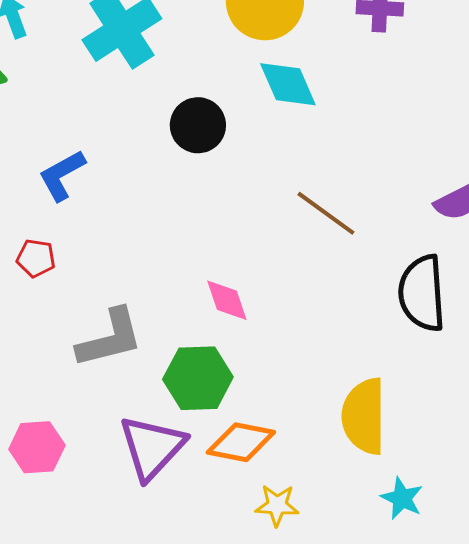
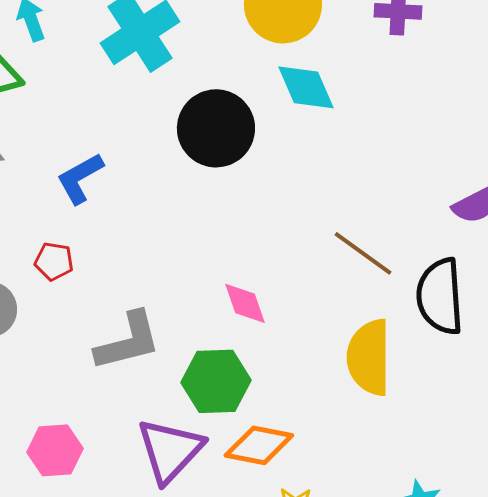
black circle: (198, 125) -> (216, 128), size x1.4
brown line: (326, 213) -> (363, 253), moved
yellow semicircle: (364, 416) -> (369, 357), moved

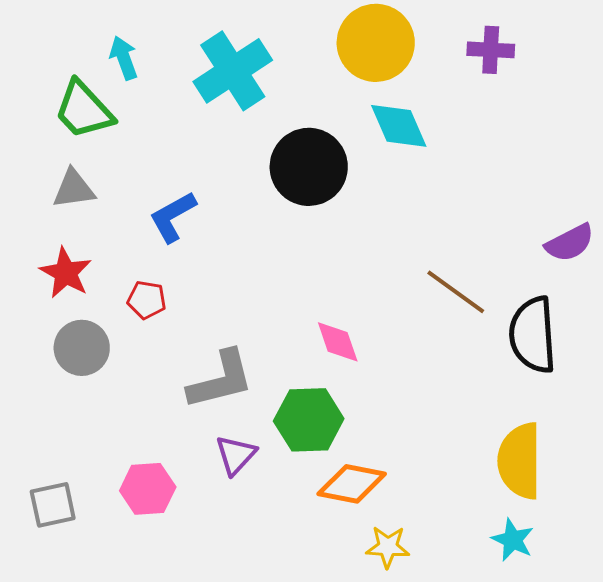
yellow semicircle: (369, 357) -> (520, 461), moved
purple triangle: (170, 450) -> (236, 455), moved, size x0.6

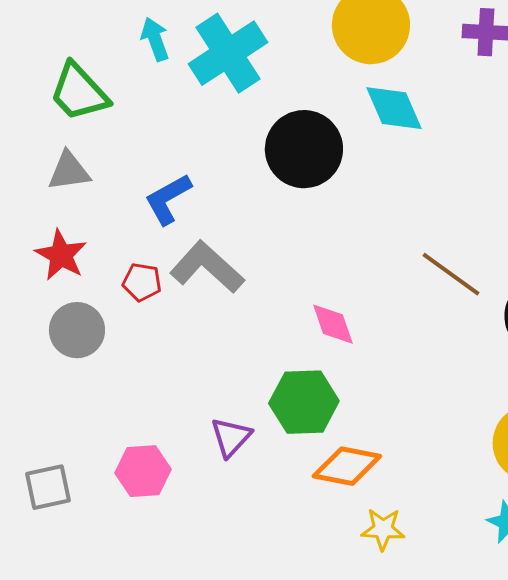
cyan arrow: (124, 58) -> (155, 39), moved
gray L-shape: (221, 380) -> (207, 267), moved, turned -124

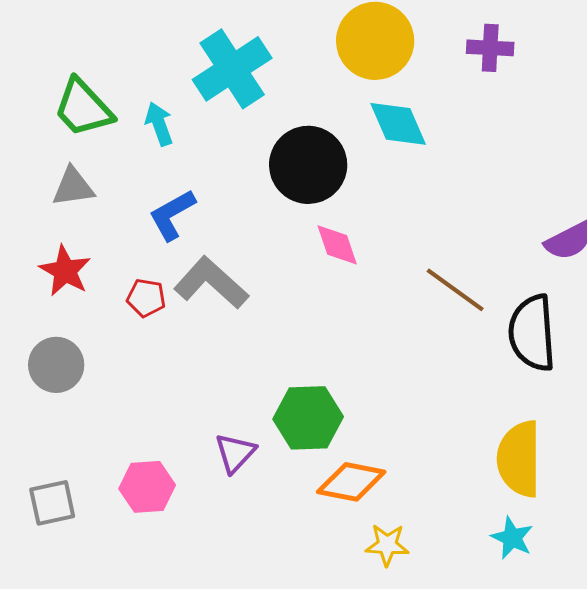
cyan arrow: (155, 39) -> (159, 124), moved
pink diamond: (333, 324) -> (337, 245), moved
gray circle: (77, 330) -> (56, 365), moved

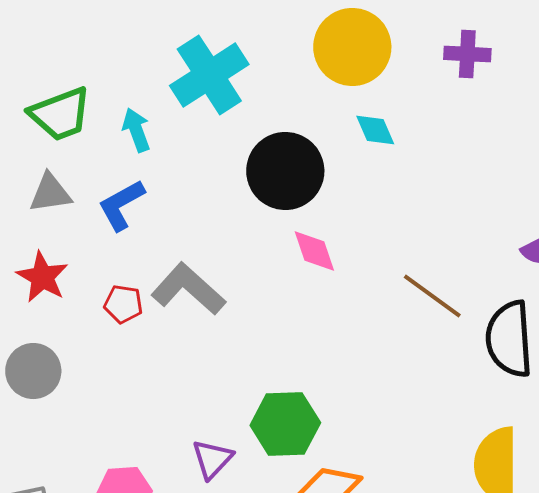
green trapezoid: (83, 108) -> (60, 114), turned -68
cyan diamond: (398, 124) -> (375, 130), size x0.7
blue L-shape: (172, 215) -> (121, 205), moved

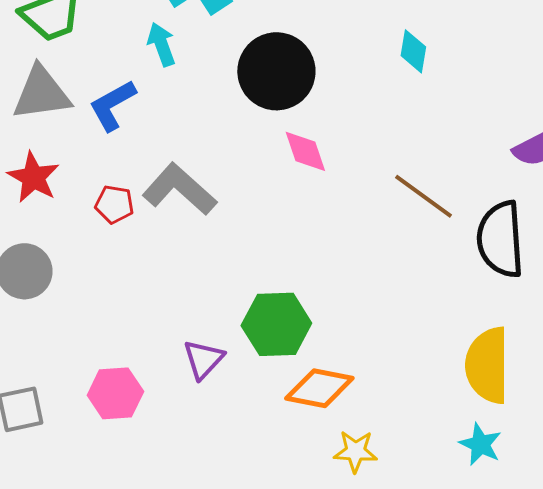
cyan arrow: (136, 130) -> (161, 44), moved
cyan diamond: (375, 130) -> (413, 51), moved, turned 33
gray triangle: (50, 193) -> (41, 93), size x1.4

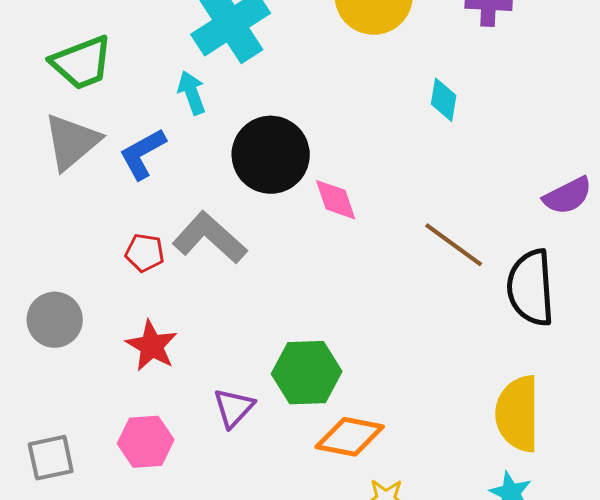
black circle: (276, 71) -> (271, 155), moved
gray triangle: (41, 93) -> (72, 142), turned -32
red star: (33, 177) -> (152, 346), moved

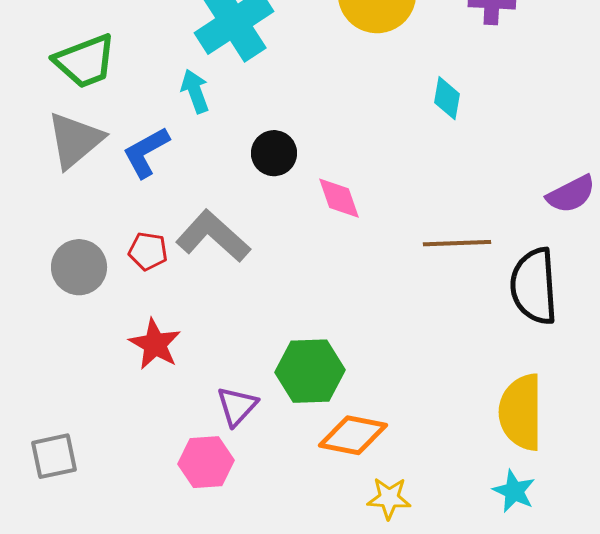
black circle: (271, 155) -> (274, 153), size x0.6
brown line: (454, 245) -> (457, 243), turned -38
gray circle: (55, 320) -> (79, 267), moved
pink hexagon: (146, 442) -> (206, 462), moved

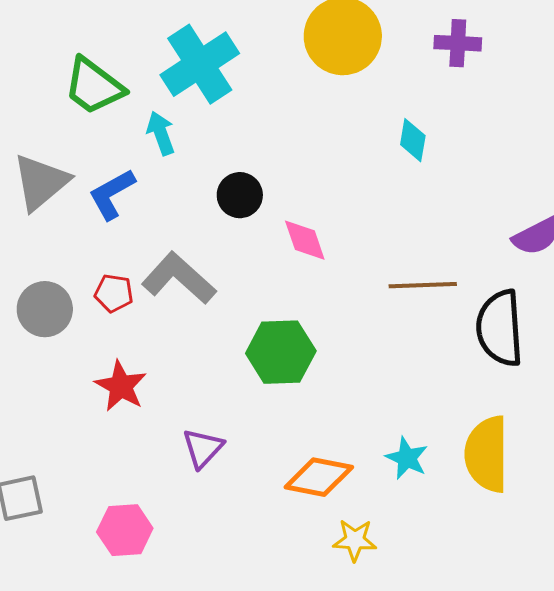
green trapezoid: (85, 61) -> (94, 86), moved, turned 58
green hexagon: (310, 371) -> (281, 352), moved
pink hexagon: (206, 462) -> (125, 530), moved
cyan star: (514, 491) -> (407, 458), moved

